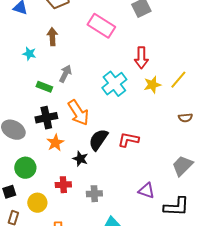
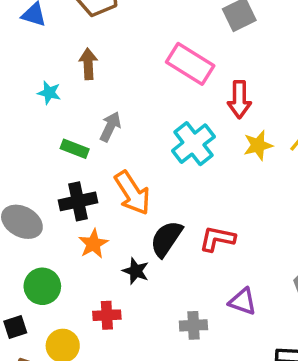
pink rectangle: (101, 26) -> (190, 64), moved
purple triangle: (146, 191) -> (243, 302), moved
gray cross: (94, 194) -> (193, 325), moved

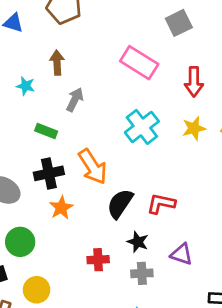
red arrow: (239, 100) -> (194, 82), moved
gray arrow: (110, 127) -> (75, 100), moved
black star: (136, 271) -> (138, 242), moved
red cross: (107, 315) -> (98, 260), moved

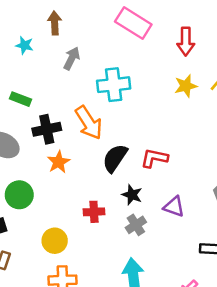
cyan cross: (142, 127) -> (114, 85), moved, turned 32
green rectangle: (46, 131) -> (21, 99), moved
gray cross: (142, 273) -> (136, 225), turned -30
yellow circle: (37, 290) -> (55, 241), moved

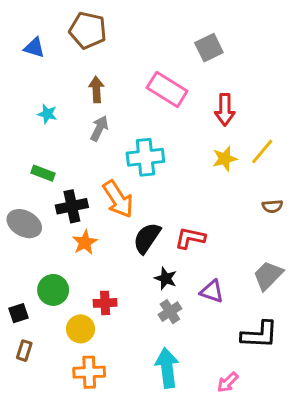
brown arrow: (55, 23) -> (96, 89), moved
green circle: (19, 195) -> (53, 290), moved
red cross: (94, 212) -> (105, 303), moved

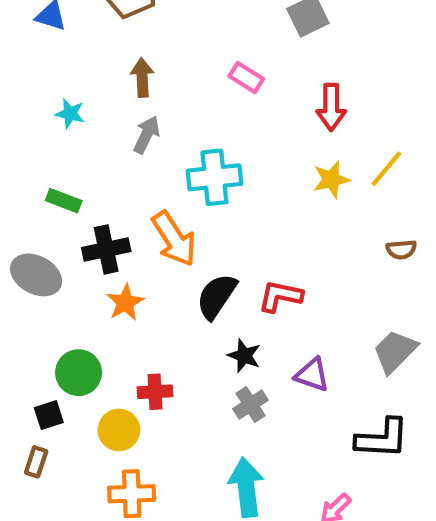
pink rectangle: (167, 89) -> (246, 77), size x0.6
black square: (18, 313) -> (49, 415), moved

